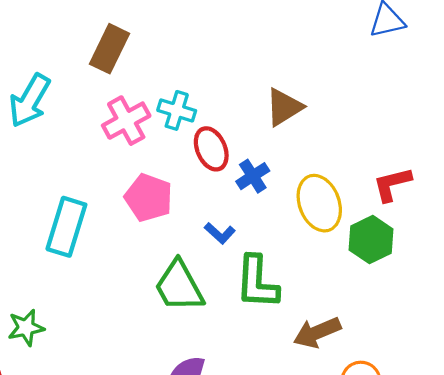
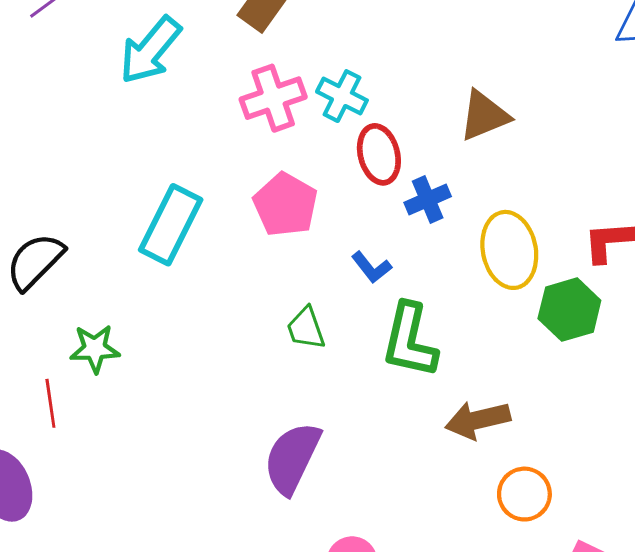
green trapezoid: (179, 286) -> (306, 328), size x0.6

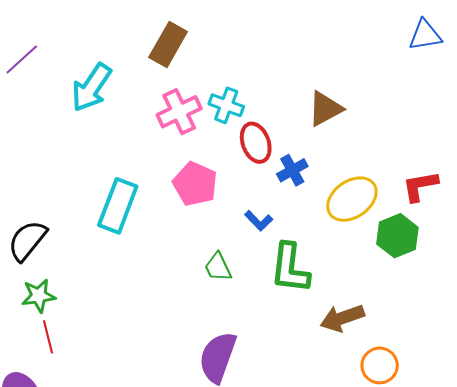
yellow ellipse: (509, 250) -> (352, 199), turned 72
green star: (95, 349) -> (39, 296), moved

